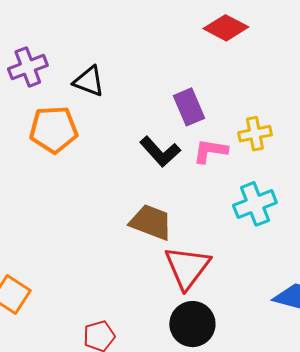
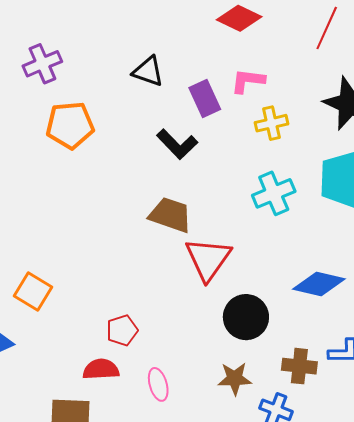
black triangle: (89, 81) -> (148, 71), moved
pink L-shape: (210, 151) -> (248, 81), moved
black circle: (192, 324) -> (246, 317), moved

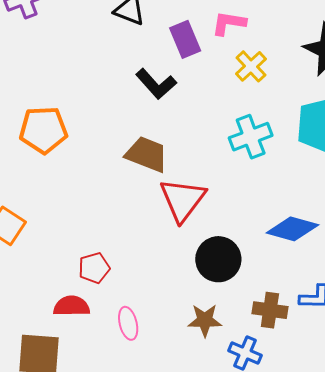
yellow cross: (271, 123) -> (251, 66), turned -32
orange pentagon: (70, 125) -> (43, 130), moved

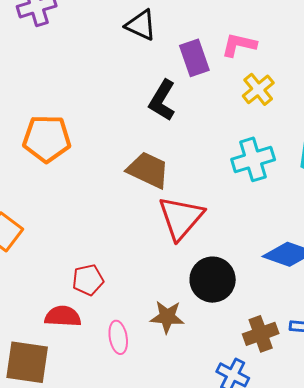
black L-shape: (156, 84) -> (162, 100), turned 69
brown cross: (270, 310) -> (261, 334), turned -32
brown star: (205, 320) -> (167, 317), moved

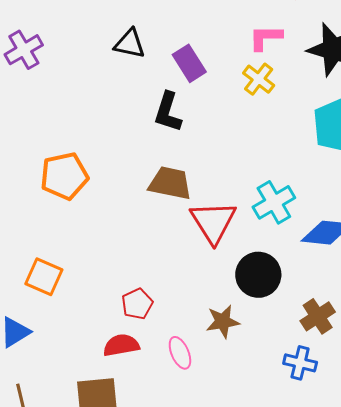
pink L-shape: (239, 45) -> (266, 38), moved
cyan cross: (253, 159) -> (274, 202), moved

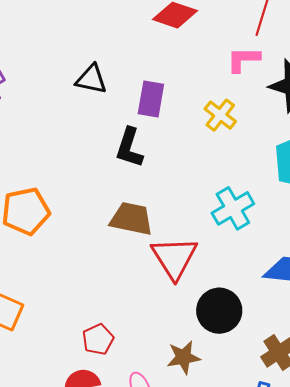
pink L-shape: (266, 38) -> (243, 59), moved
purple rectangle: (189, 63) -> (151, 99), turned 42
cyan cross: (274, 202) -> (233, 208), moved

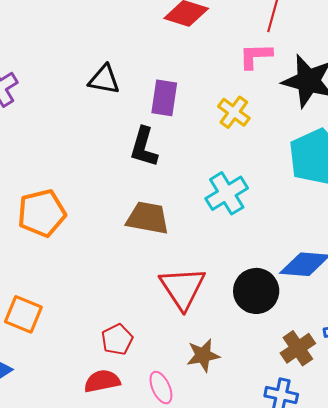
cyan cross: (233, 208) -> (227, 193), moved
red triangle: (174, 258) -> (183, 288), moved
black circle: (219, 311) -> (256, 291), moved

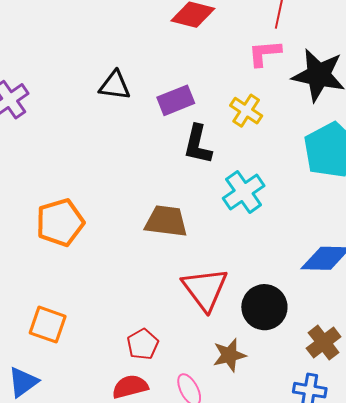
purple rectangle: (164, 98) -> (176, 100), turned 63
black L-shape: (144, 147) -> (198, 144), moved
black circle: (256, 291) -> (264, 307), moved

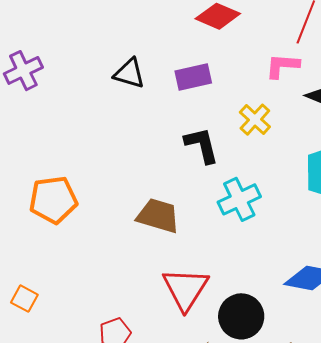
purple rectangle: (176, 100) -> (193, 77), moved
black L-shape: (198, 144) -> (202, 145), turned 144
orange square: (48, 325) -> (24, 299), size x0.7

